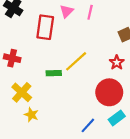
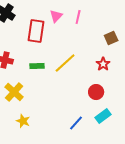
green rectangle: (54, 73) -> (37, 66), moved
red circle: (109, 92) -> (96, 92), size x0.6
yellow star: (31, 115) -> (23, 121), moved

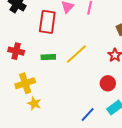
yellow cross: (14, 92) -> (25, 83), turned 30
yellow star: (23, 121) -> (34, 103), moved

